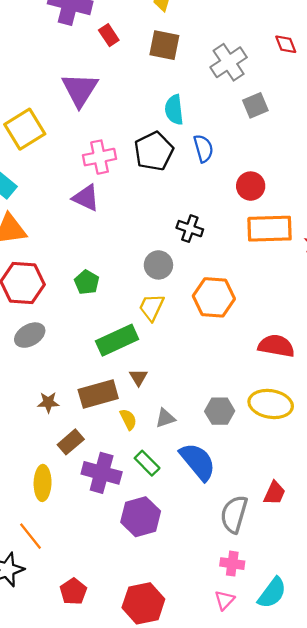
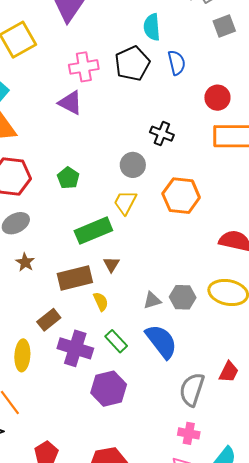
brown star: (48, 402) -> (25, 262), moved, turned 30
gray triangle: (165, 418) -> (152, 300), moved

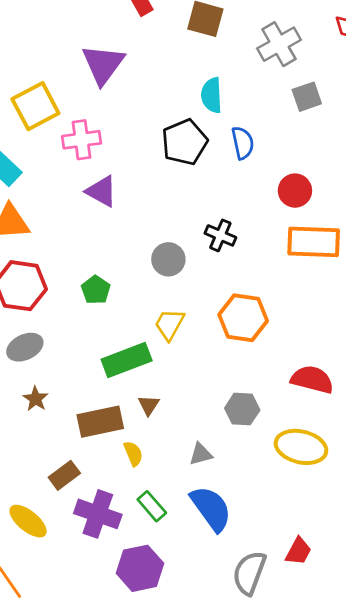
pink cross: (84, 67) -> (82, 140), moved
gray circle: (133, 165) -> (168, 259), moved
gray hexagon: (183, 297) -> (242, 409), moved
yellow ellipse: (22, 355) -> (28, 521), turned -56

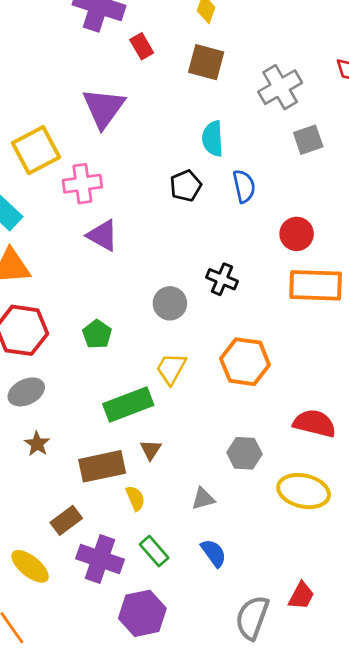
black pentagon: (185, 142) -> (186, 186), size x0.7
blue semicircle: (211, 508) -> (214, 553), size x0.6

